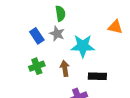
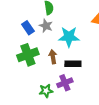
green cross: (37, 66) -> (28, 55), size x1.5
black rectangle: (97, 76) -> (73, 64), moved

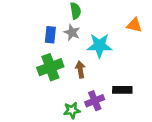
blue rectangle: (28, 28) -> (50, 35), turned 40
black rectangle: (73, 64) -> (122, 90), moved

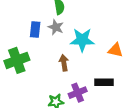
orange triangle: (134, 25) -> (115, 50), moved
green cross: (50, 67) -> (17, 60), moved

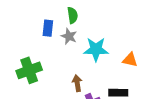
blue rectangle: (35, 30) -> (48, 28), moved
brown arrow: (64, 63) -> (77, 83), moved

